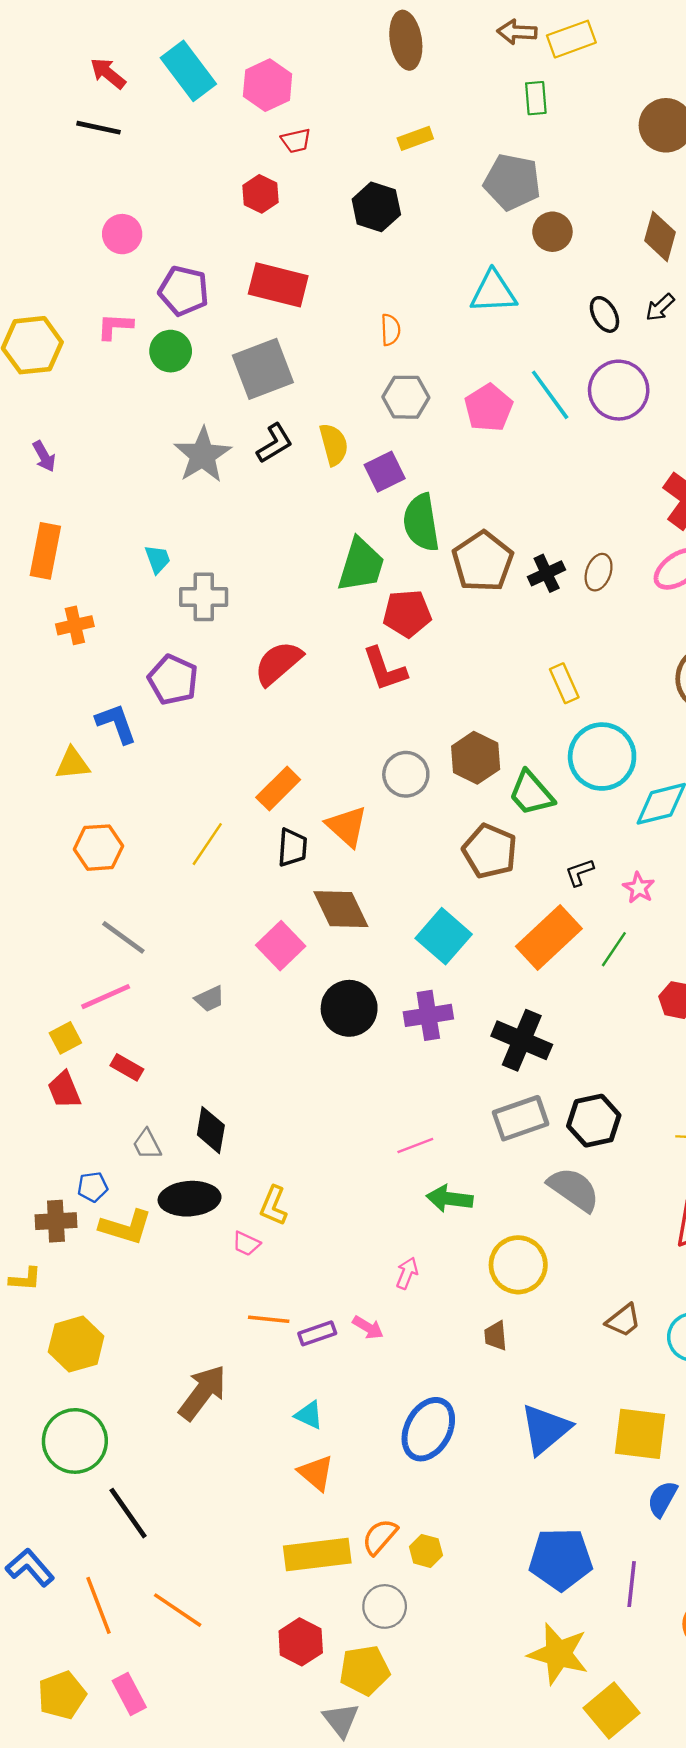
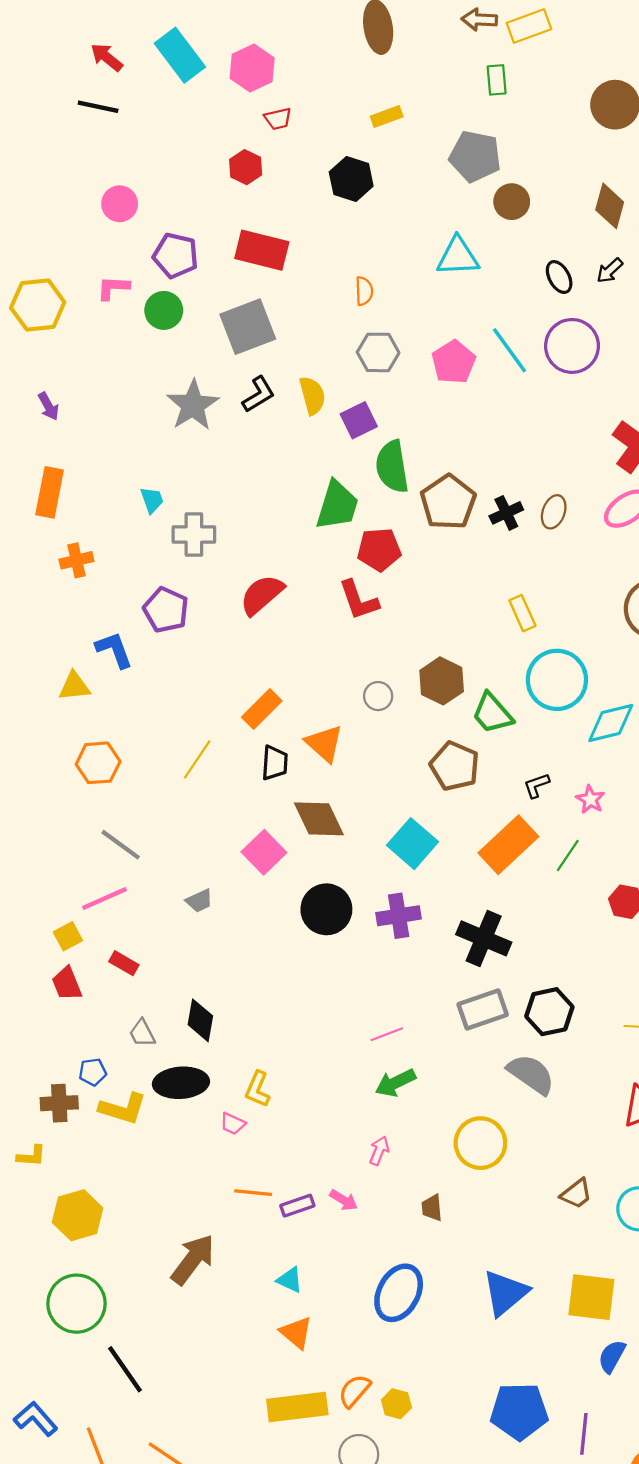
gray circle: (406, 774) -> (378, 696), size x0.7
green arrow: (450, 1199) -> (395, 1083), moved, turned -33
brown trapezoid: (496, 1336) -> (432, 1208), moved

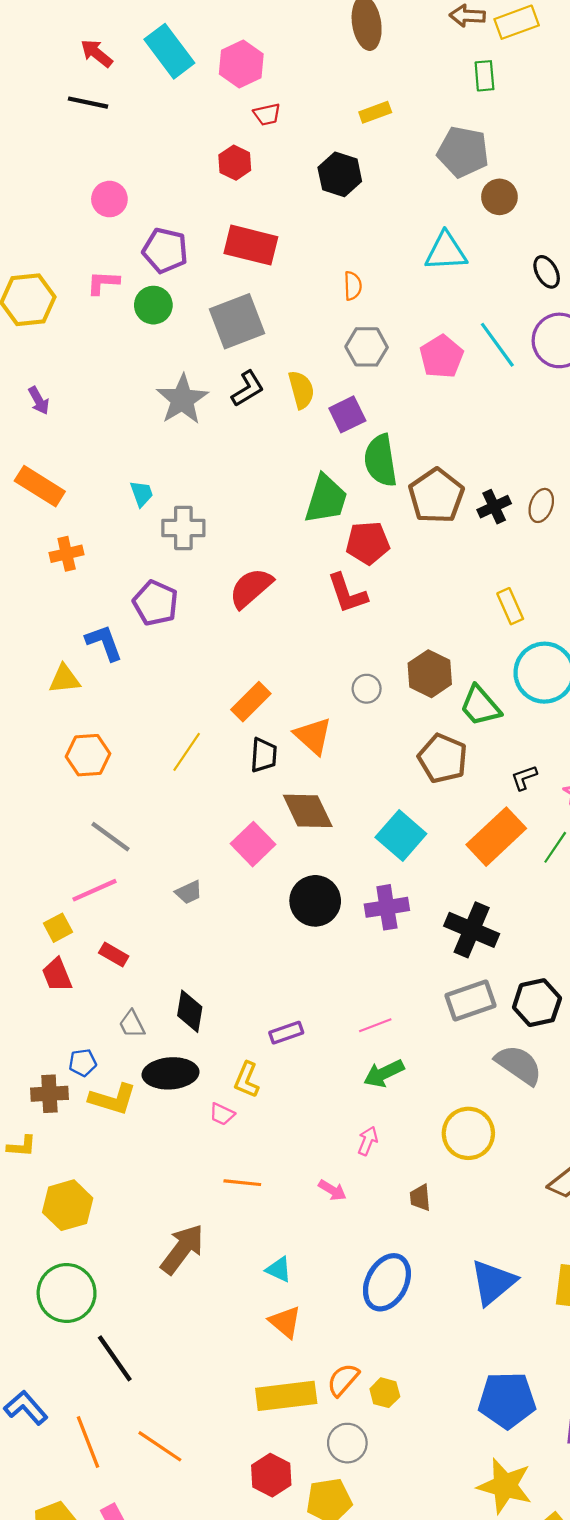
orange rectangle: (50, 492) -> (40, 486), turned -69
purple rectangle: (297, 1206) -> (286, 1033), moved

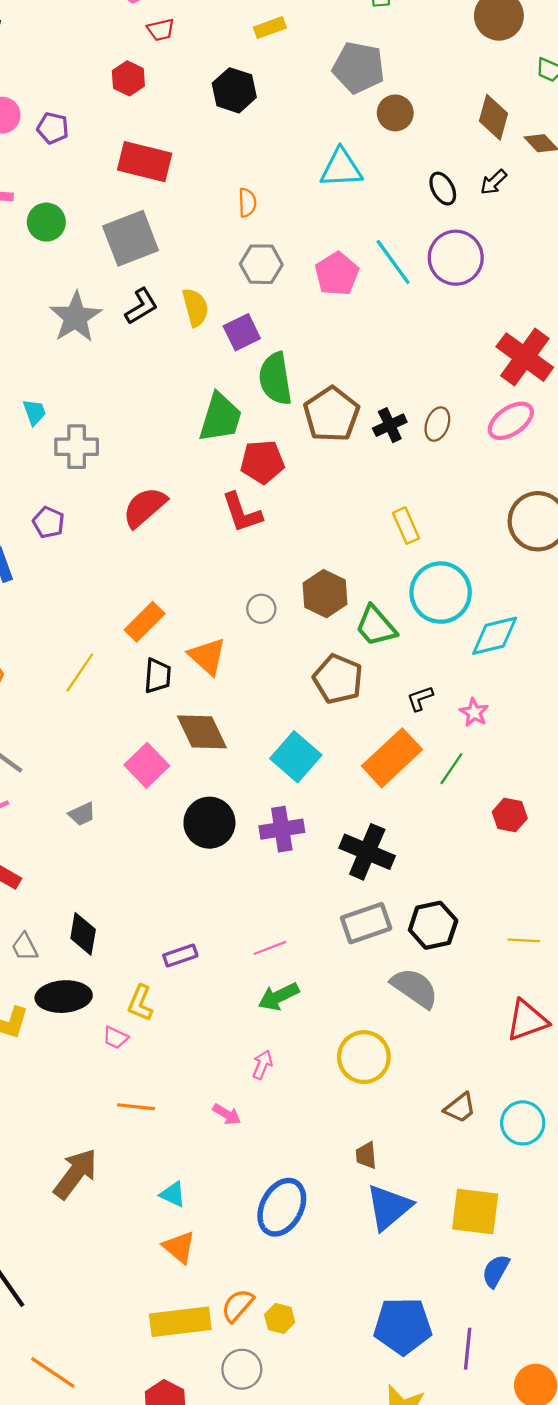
purple pentagon: (165, 250) -> (53, 128), moved, size x0.7
purple pentagon: (156, 603) -> (48, 522), size x0.7
brown trapezoid: (420, 1198) -> (366, 1155), moved

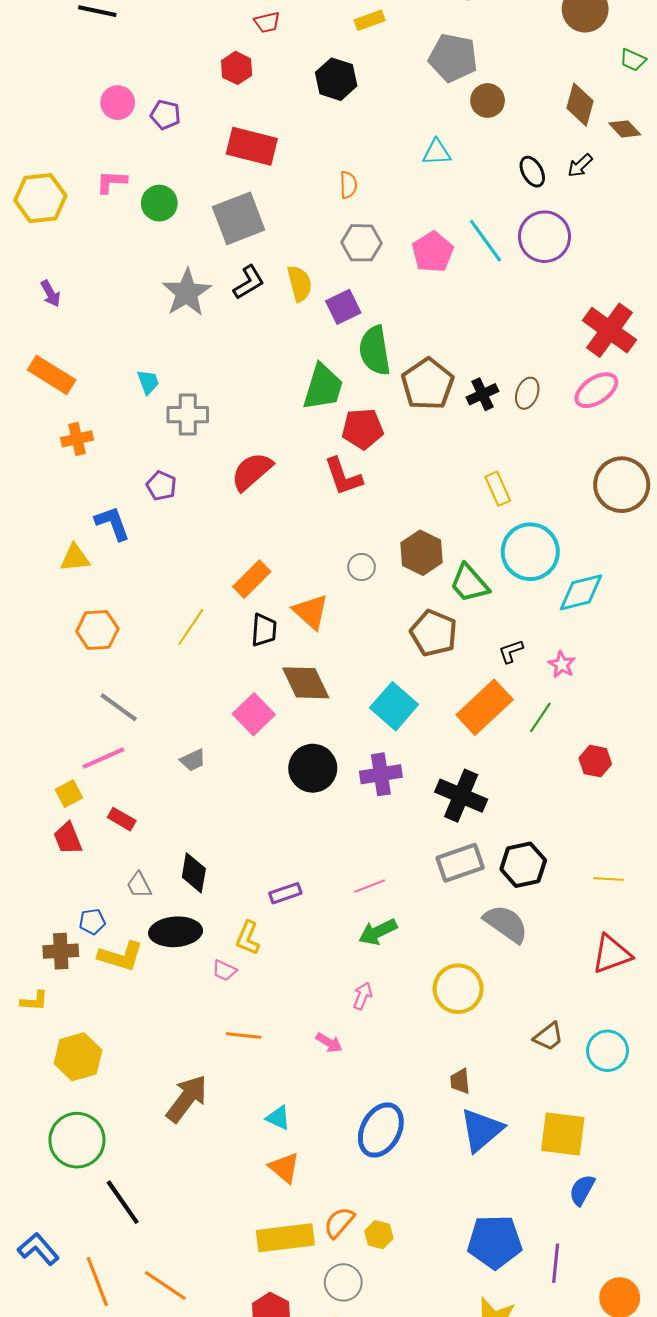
cyan triangle: (341, 168) -> (437, 152), size x0.7

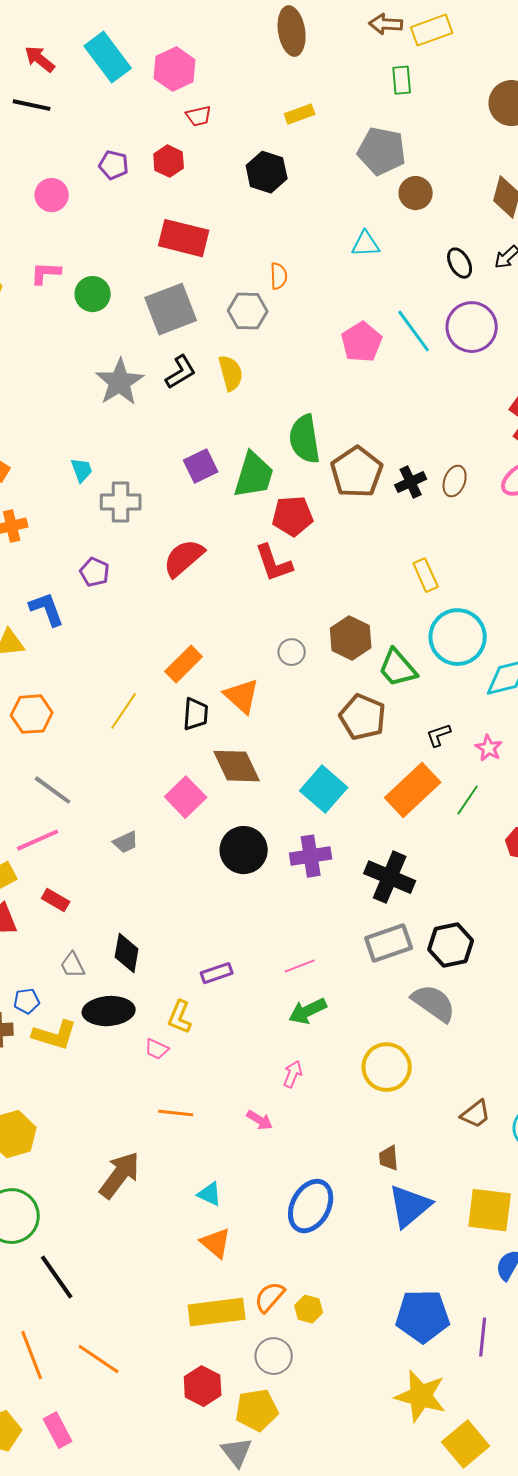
purple pentagon: (165, 115) -> (114, 165), moved
gray hexagon: (362, 243) -> (248, 311), moved
purple square: (343, 307) -> (201, 466), moved

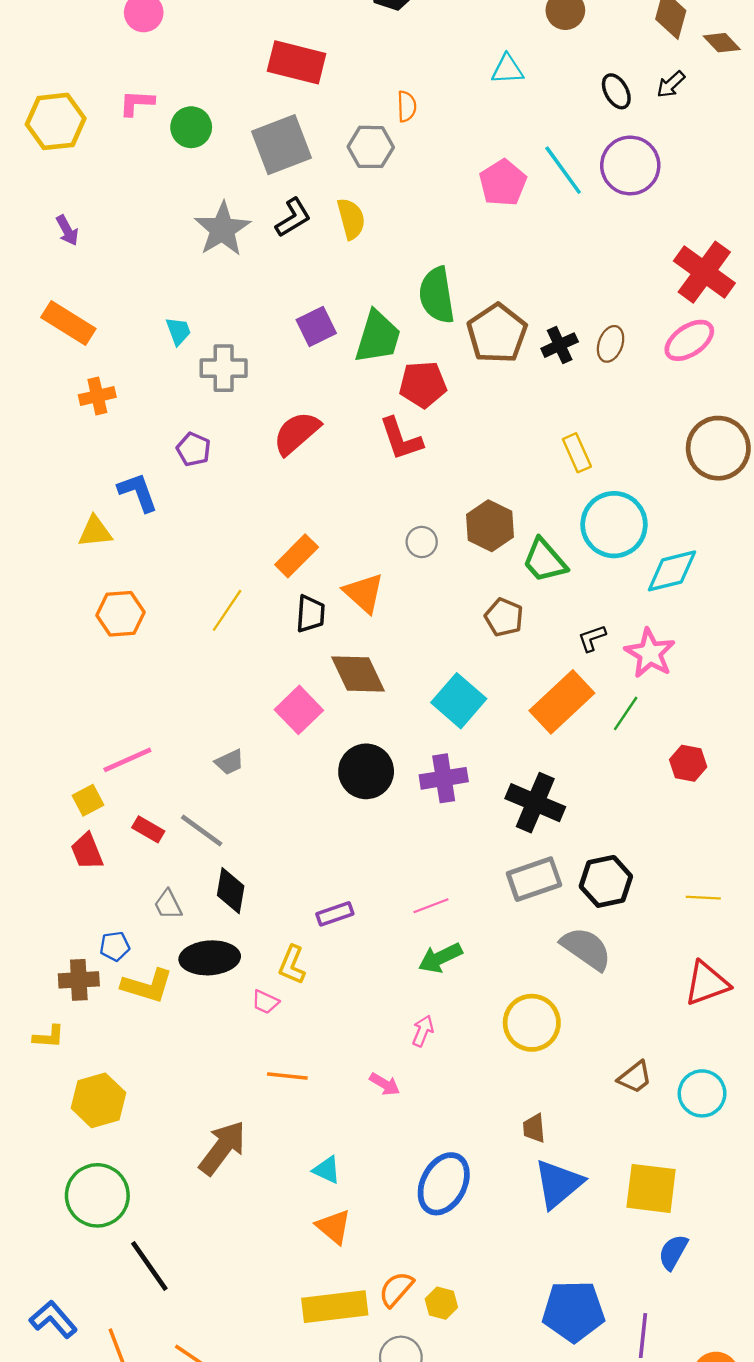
brown pentagon: (363, 717) -> (504, 617), size x0.7
pink star: (489, 748) -> (650, 653), size x1.6
gray line: (53, 790) -> (202, 830), moved

